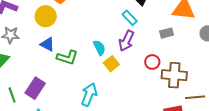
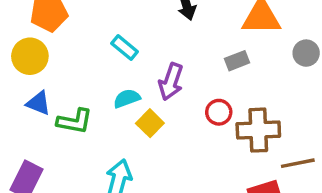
cyan rectangle: (130, 18) -> (125, 47), moved
cyan semicircle: (99, 48) -> (127, 98), turned -77

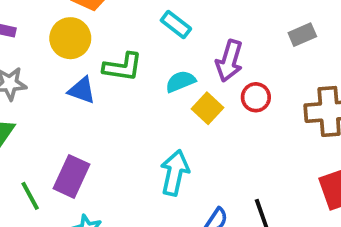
red circle: (219, 112) -> (256, 97), moved
green L-shape: (75, 121) -> (123, 67), moved

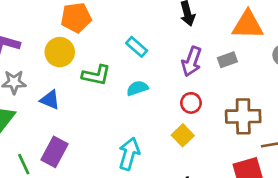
purple arrow: (229, 61) -> (192, 61), moved
blue triangle: (82, 90) -> (50, 100), moved
yellow square: (208, 108) -> (183, 135), moved

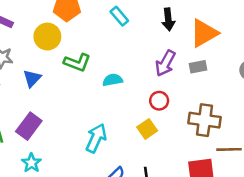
orange triangle: (248, 25) -> (204, 33), moved, turned -40
cyan rectangle: (137, 47) -> (119, 16), moved
blue triangle: (50, 100) -> (32, 78), turned 42

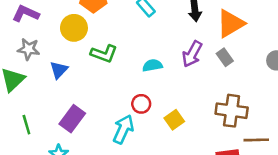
gray rectangle: (198, 67) -> (225, 57), turned 66
cyan semicircle: (113, 80) -> (152, 65), moved
red circle: (159, 101) -> (141, 104), moved
purple rectangle: (29, 126) -> (72, 119), moved

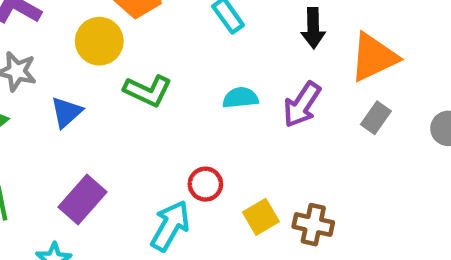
gray rectangle: (225, 57) -> (376, 118), moved, turned 66
cyan semicircle: (152, 65) -> (240, 98), moved
brown cross: (232, 111) -> (313, 225), moved, size x0.7

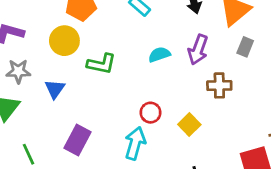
brown cross: (313, 225) -> (219, 85), moved

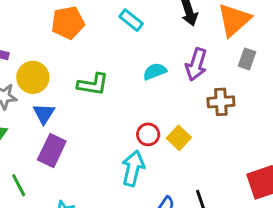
yellow circle: (64, 41) -> (33, 77), moved
yellow square: (189, 124) -> (179, 138), moved
purple rectangle: (78, 140) -> (52, 150), moved

